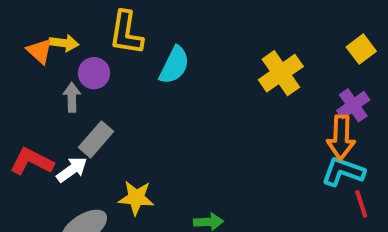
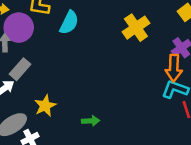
purple circle: (94, 73) -> (19, 28), size x1.5
yellow star: (136, 198) -> (45, 106), turned -30

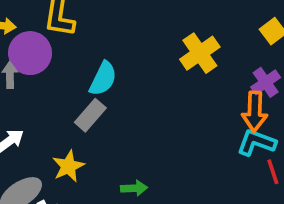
cyan semicircle: (69, 23) -> (103, 79), moved
gray rectangle: (20, 69) -> (90, 115), moved

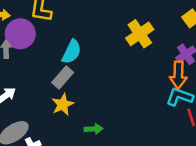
yellow star: (68, 166) -> (63, 104), moved

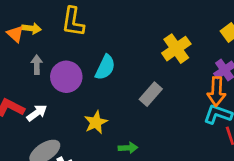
purple circle: (20, 34) -> (66, 77), moved
gray rectangle: (63, 77) -> (151, 94), moved

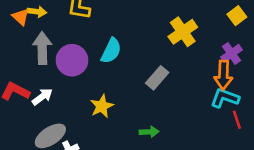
gray arrow: (37, 65) -> (42, 48), size x1.6
green arrow: (128, 148) -> (149, 132), moved

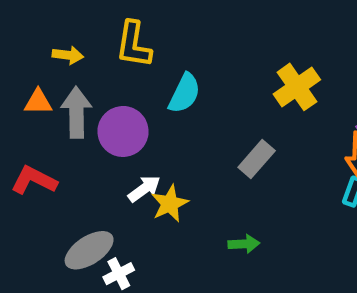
orange triangle: (21, 17) -> (38, 102), moved, turned -42
cyan semicircle: (111, 51) -> (185, 93), moved
white arrow: (42, 97) -> (144, 189), moved

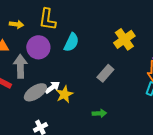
gray arrow: (76, 112) -> (20, 66), moved
purple circle: (123, 131) -> (38, 47), moved
gray ellipse: (89, 250) -> (35, 92), moved

